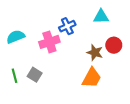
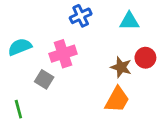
blue cross: (67, 26) -> (81, 16), moved
gray square: (35, 75) -> (44, 79), moved
green line: (15, 76) -> (18, 109), moved

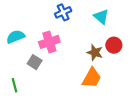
cyan triangle: (129, 21) -> (101, 17), turned 42

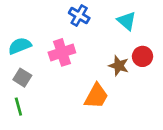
blue cross: (63, 12) -> (79, 15), turned -35
gray square: (35, 62) -> (22, 78), moved
orange trapezoid: (92, 78) -> (96, 96), moved

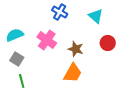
pink cross: (62, 52) -> (47, 40), turned -36
brown star: (119, 66) -> (76, 49), moved
green line: (18, 107) -> (22, 81), moved

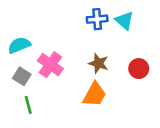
blue cross: (60, 12) -> (97, 19), moved, turned -35
pink cross: (47, 40) -> (50, 65), moved
red circle: (108, 43) -> (139, 69), moved

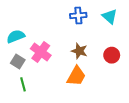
cyan triangle: (124, 20) -> (110, 17), moved

